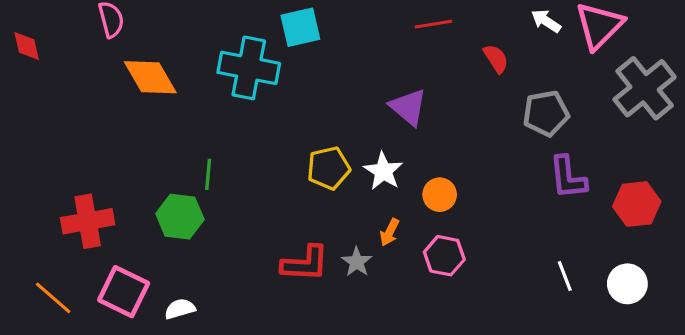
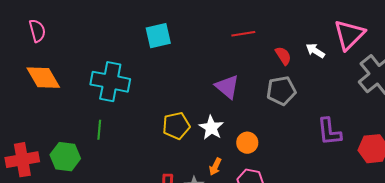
white arrow: (546, 21) -> (315, 51), moved
cyan cross: (249, 68) -> (110, 82), moved
orange diamond: (150, 77) -> (43, 78), moved
gray pentagon: (546, 113) -> (281, 91), moved
green hexagon: (180, 217) -> (65, 157), moved

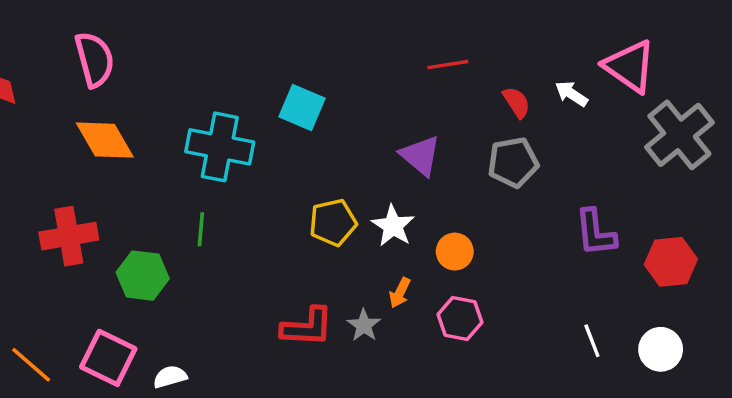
pink semicircle: (37, 31) -> (95, 59), size x1.4
pink triangle: (349, 35) -> (630, 66), turned -40
cyan square: (158, 36) -> (302, 107), moved, turned 36
red cross: (22, 160) -> (69, 236), moved

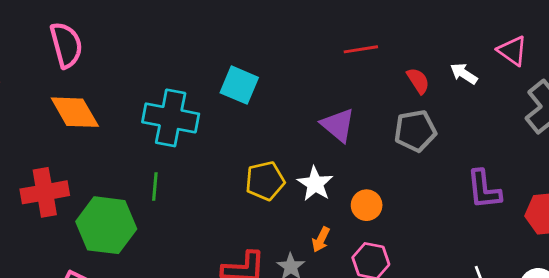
pink triangle: (630, 66) -> (512, 51), size x0.7
green hexagon: (143, 276) -> (106, 225), size x1.4

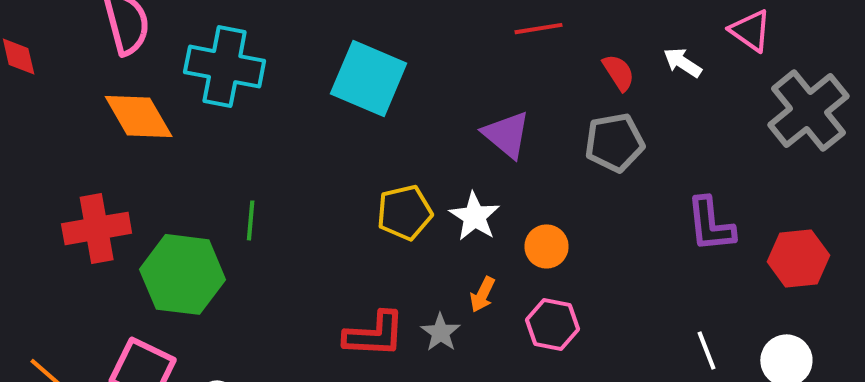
cyan square: (239, 85) -> (369, 79), size x1.4
cyan cross: (171, 118) -> (225, 67), moved

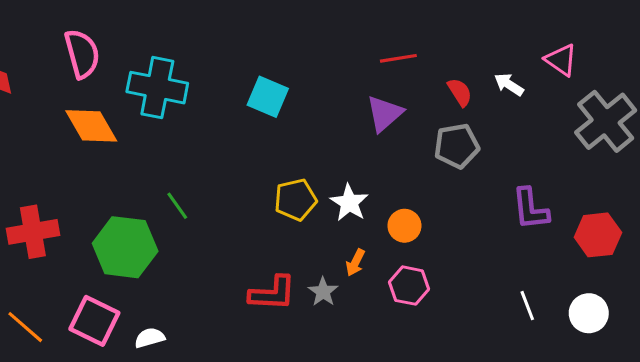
cyan square: (369, 79) -> (268, 97), size x0.7
purple triangle: (507, 135) -> (385, 114), moved, turned 39
green line: (251, 220) -> (177, 206), turned -40
red cross: (97, 228) -> (33, 232), moved

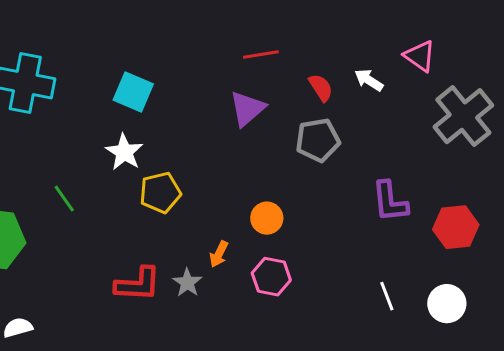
white star: (349, 203) -> (124, 152), moved
green line: (177, 206) -> (64, 199), moved

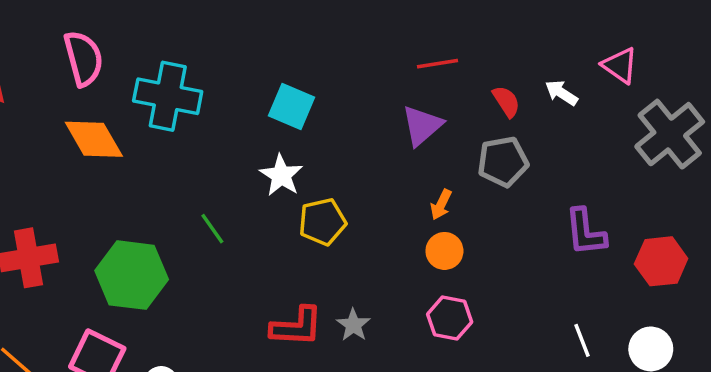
orange arrow: (219, 254) -> (441, 205), moved

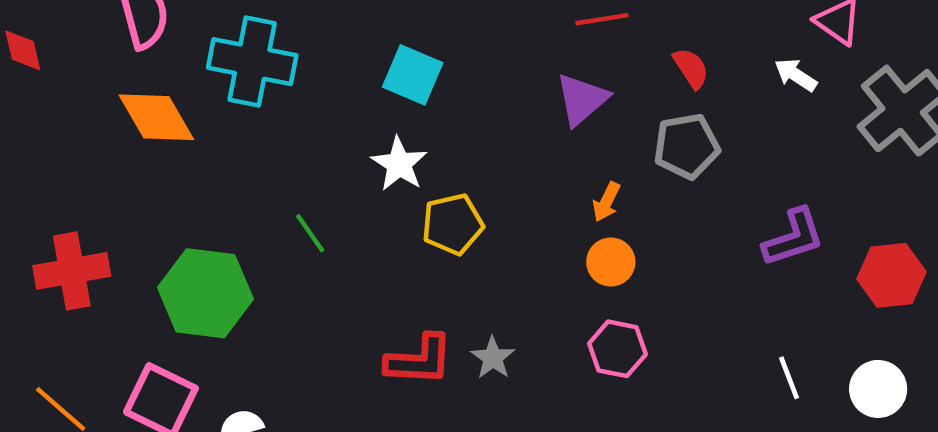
white arrow: (561, 93) -> (796, 75), moved
purple L-shape: (585, 232) -> (793, 237), turned -102

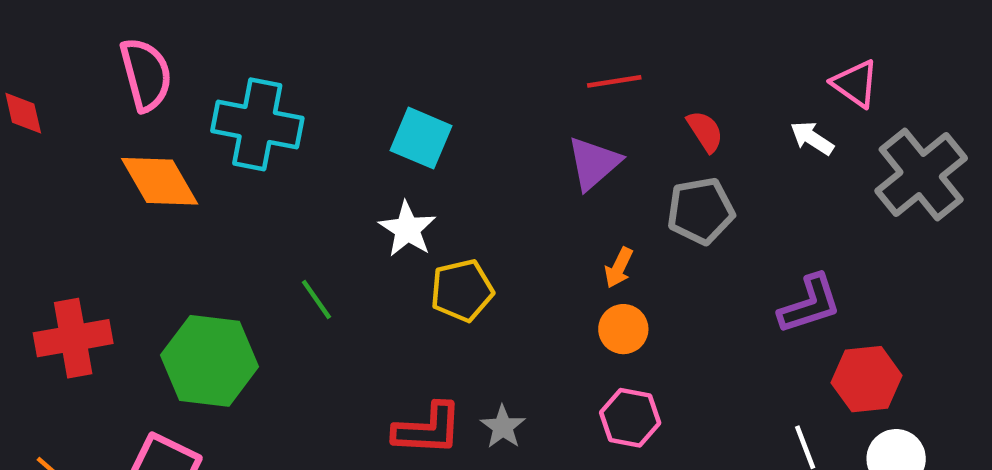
red hexagon: (891, 275) -> (867, 379), moved

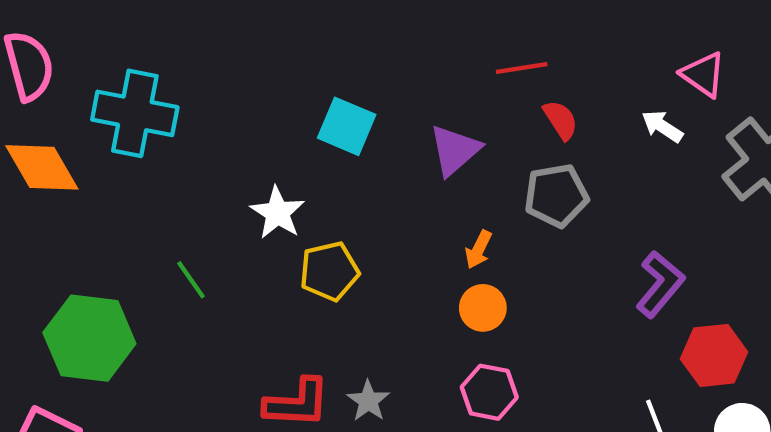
red line: (614, 81) -> (522, 68), moved
cyan square: (421, 138) -> (347, 126), moved
purple L-shape: (810, 304) -> (660, 284), turned -32

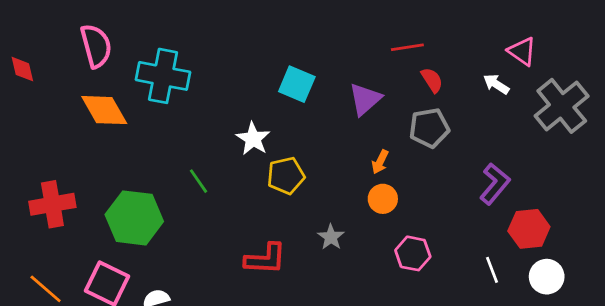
pink hexagon: (489, 392) -> (413, 253), moved
gray star: (368, 401) -> (331, 237), moved

